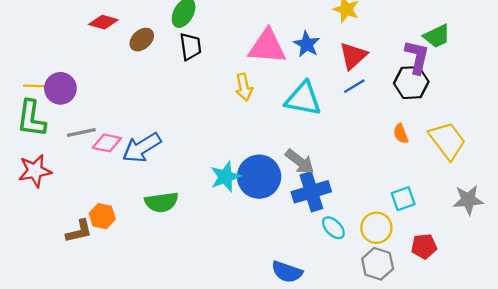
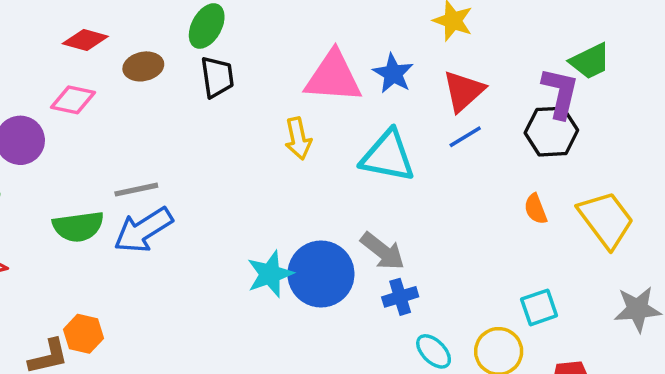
brown ellipse: (142, 40) -> (143, 66), turned 30
gray line: (81, 132) -> (136, 190), moved
pink diamond: (107, 143) -> (73, 100), moved
blue cross: (311, 192) -> (400, 297), size x0.6
green semicircle: (161, 202) -> (78, 227), moved

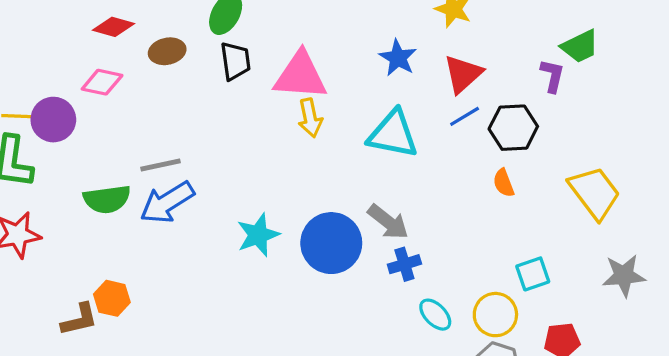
pink triangle: (333, 77) -> (300, 76), moved
purple L-shape: (560, 93) -> (552, 76), size x0.7
black hexagon: (551, 132) -> (513, 128), moved
orange semicircle: (536, 209) -> (504, 183), moved
cyan star: (270, 274) -> (258, 235), moved

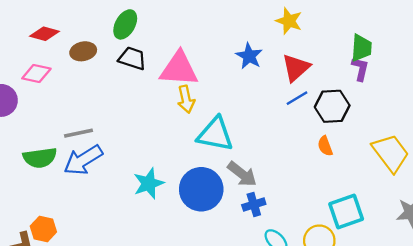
green trapezoid: (580, 46) -> (361, 48), moved, turned -60
black trapezoid: (235, 61) -> (132, 58), turned -64
cyan triangle: (393, 134) -> (215, 134), moved
cyan square: (533, 274) -> (346, 211), size x1.4

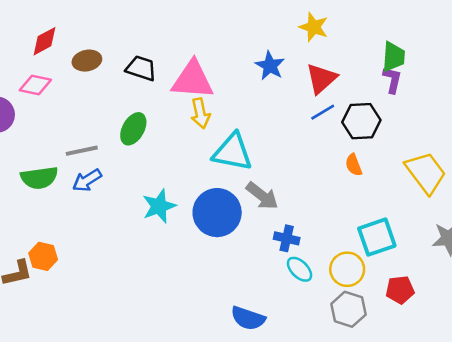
green ellipse: (125, 24) -> (133, 129), moved
red diamond: (45, 34) -> (44, 41), turned -44
blue arrow: (83, 160) -> (87, 180), size x0.7
blue cross: (254, 204) -> (287, 238), moved, turned 30

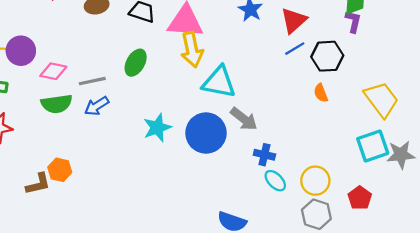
pink diamond: (35, 85) -> (53, 71), moved
yellow arrow: (200, 113) -> (192, 50), size x1.4
cyan square: (377, 237) -> (373, 146), moved
red pentagon: (400, 290) -> (360, 198), turned -30

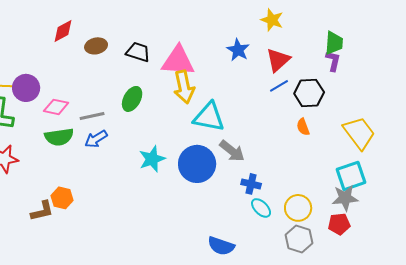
gray star: (401, 155) -> (345, 198), moved
red pentagon: (360, 198) -> (339, 224), turned 30

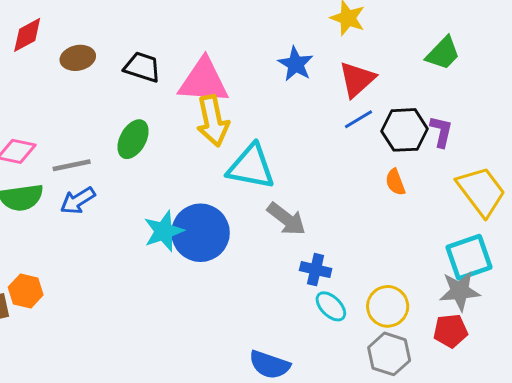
green trapezoid: (334, 43) -> (443, 53), turned 40
purple L-shape: (333, 61) -> (441, 132), moved
blue circle: (197, 164) -> (201, 233), moved

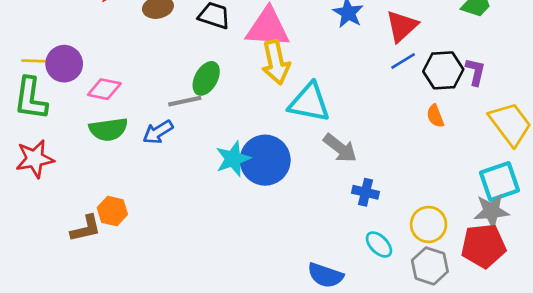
gray line: (72, 165) -> (185, 101), moved
cyan ellipse: (331, 306) -> (379, 245), moved
red pentagon: (451, 331) -> (483, 246), size x1.5

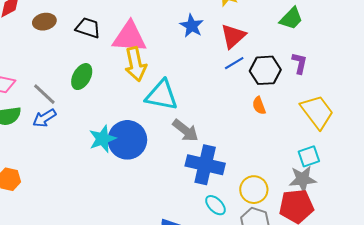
purple L-shape: (475, 72) -> (299, 63), moved
gray line: (185, 101) -> (44, 94), moved, turned 55
cyan square: (500, 182) -> (309, 156), size x0.7
blue cross: (366, 192) -> (205, 165), size x1.8

